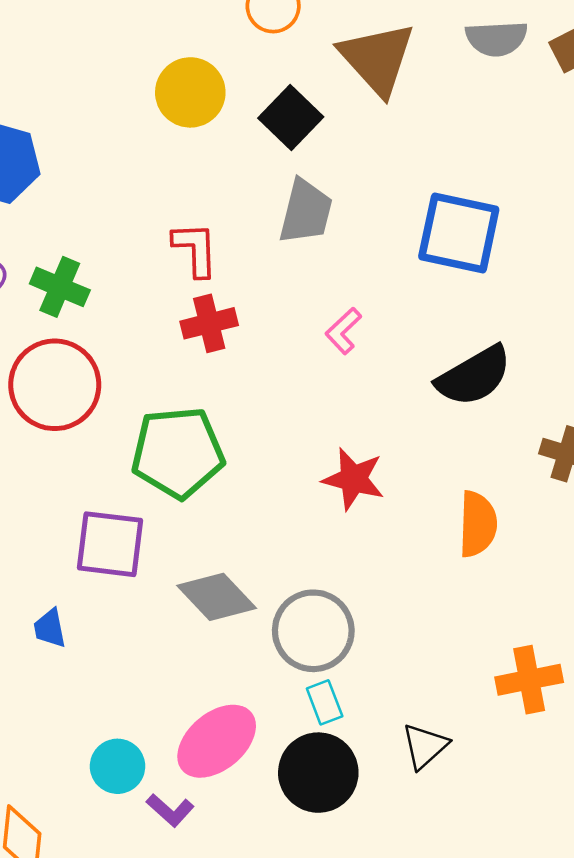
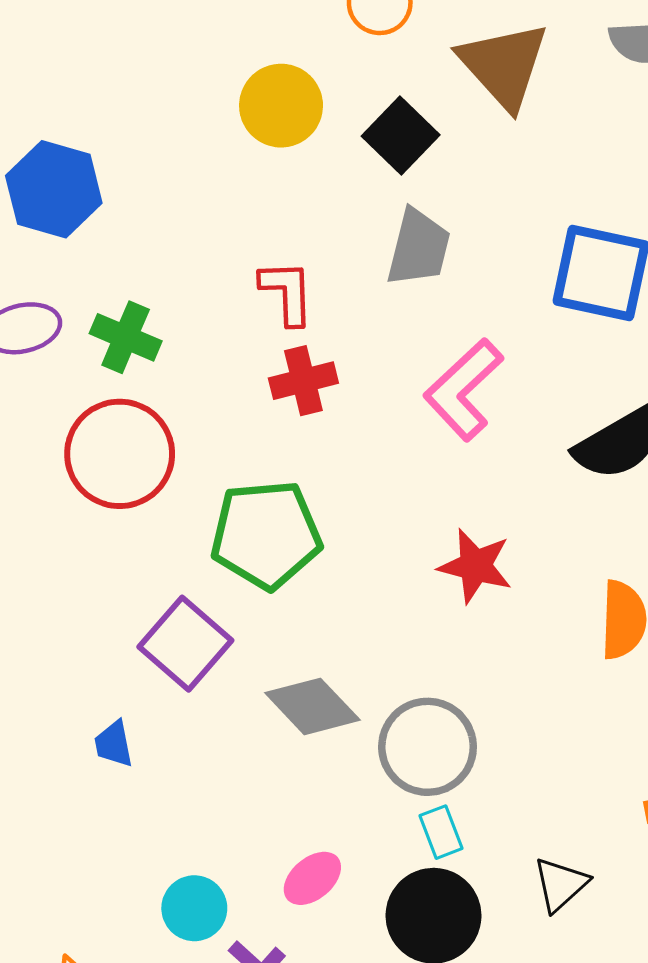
pink L-shape: (343, 331) -> (463, 390), size x1.8
purple square: (110, 544) -> (185, 644), turned 34
pink ellipse: (217, 741) -> (312, 878), size x0.6

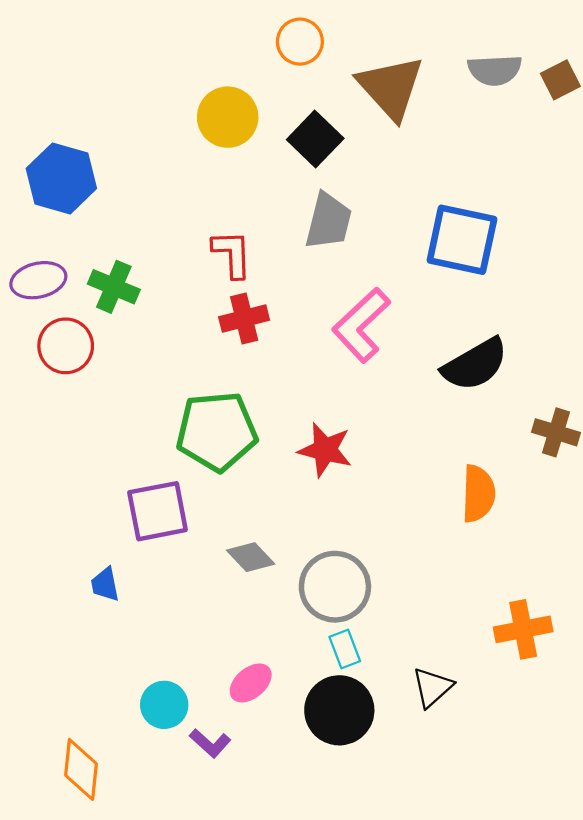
red circle: (120, 454) -> (66, 346), moved, size x0.7
red star: (475, 566) -> (325, 450), moved
purple square: (185, 644) -> (158, 511), turned 38
gray diamond: (312, 706) -> (251, 557), size x0.7

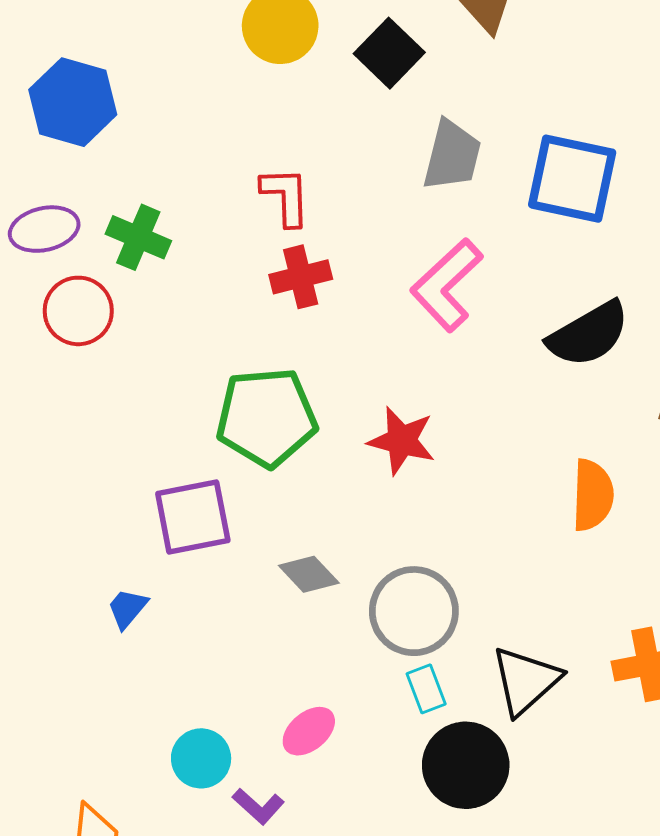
gray trapezoid: (328, 221) -> (452, 155), moved
blue trapezoid: (105, 584) -> (127, 608), turned 51
black triangle: (432, 687) -> (526, 681), moved, size x1.4
black circle: (339, 710) -> (466, 765), moved

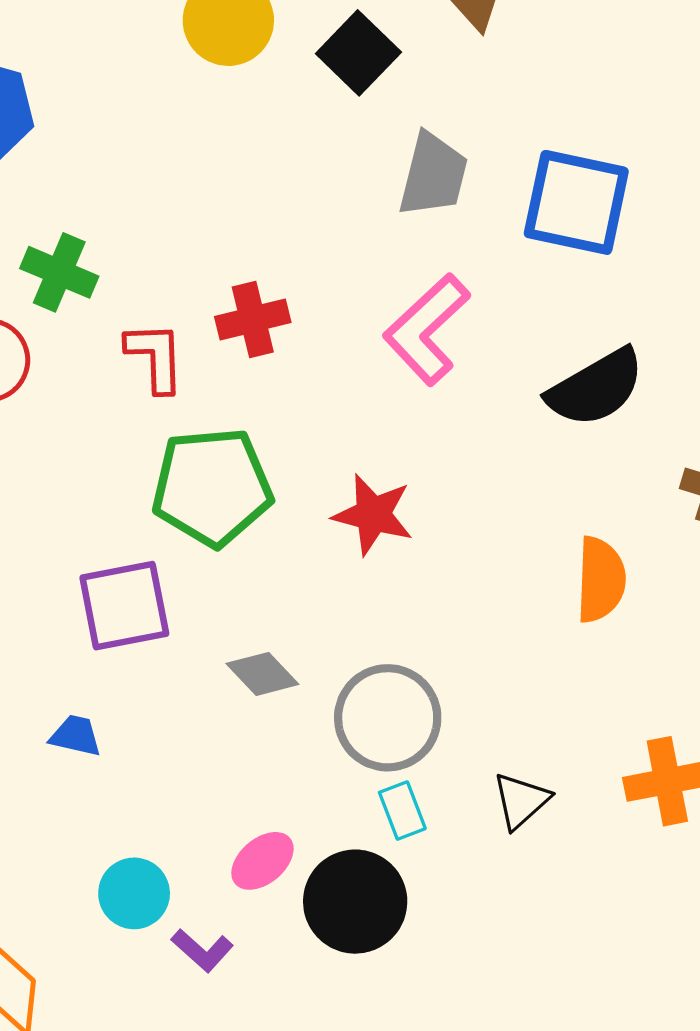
red L-shape: (286, 196) -> (155, 357), moved
blue trapezoid: (127, 608) -> (76, 736), moved, turned 63
black triangle: (526, 681) -> (521, 801), size x0.7
black circle: (466, 765) -> (355, 902), moved

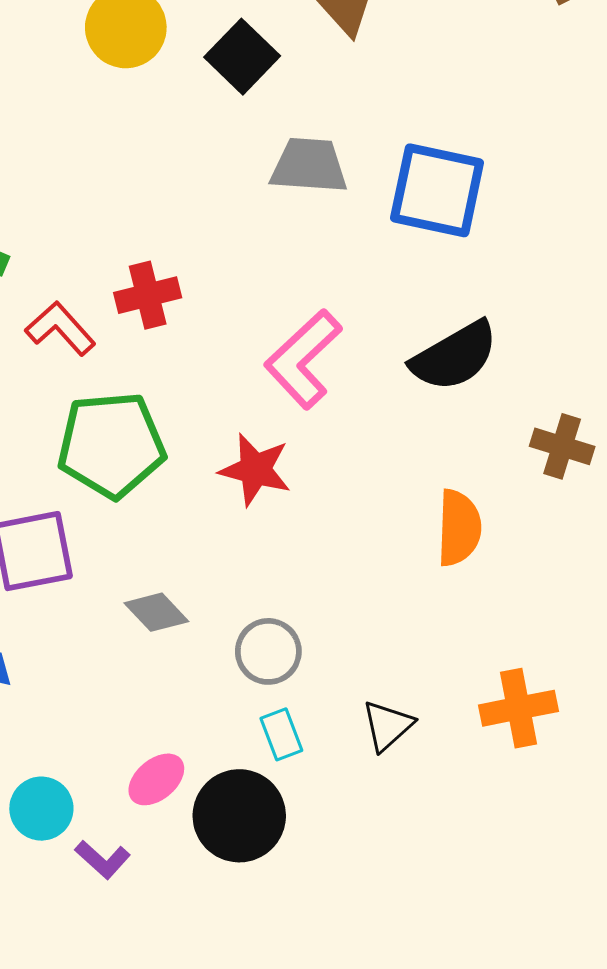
gray trapezoid: (433, 175) -> (309, 166), turned -100
pink L-shape: (427, 329) -> (303, 359), moved
red L-shape: (155, 357) -> (60, 329), turned -40
gray circle: (388, 718) -> (268, 651), size x0.7

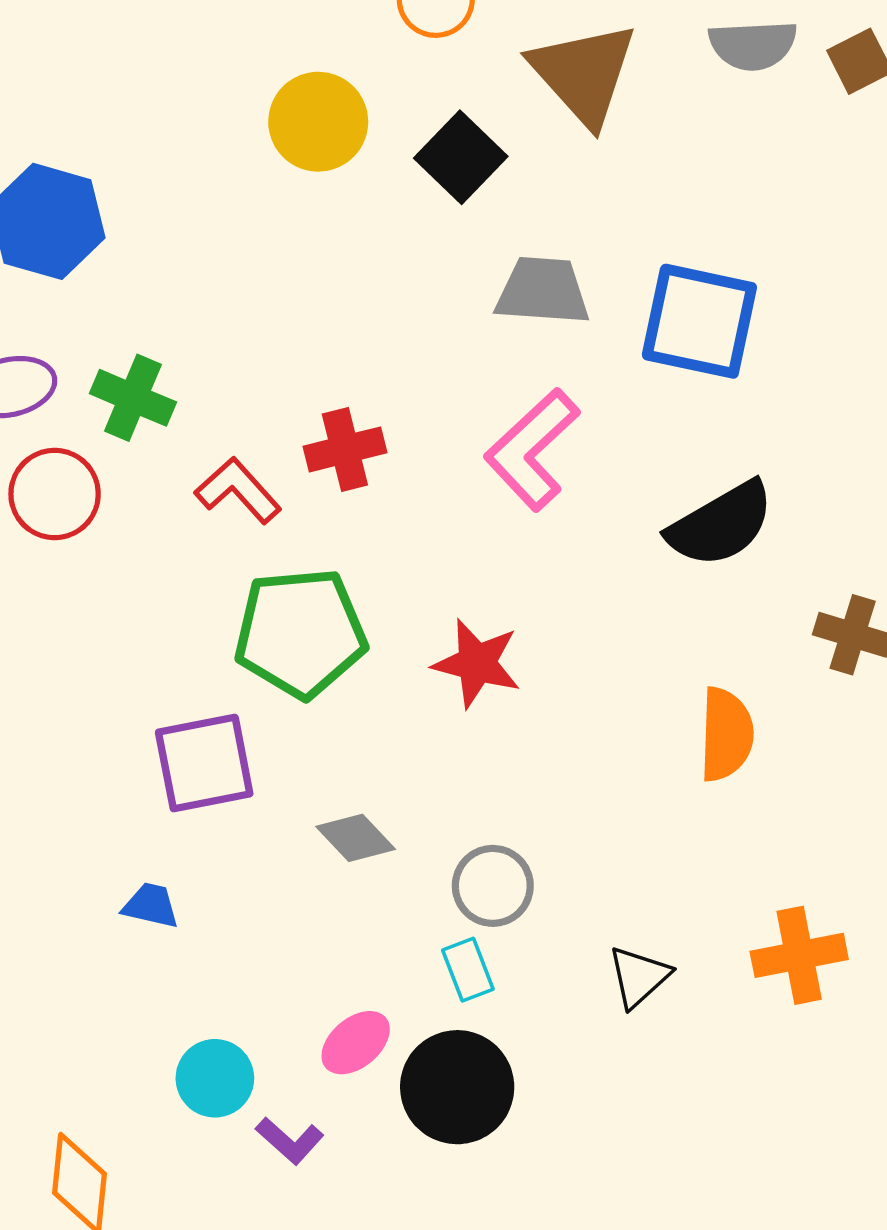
pink L-shape: (303, 359) -> (532, 449), moved
cyan rectangle: (281, 734) -> (468, 970), moved

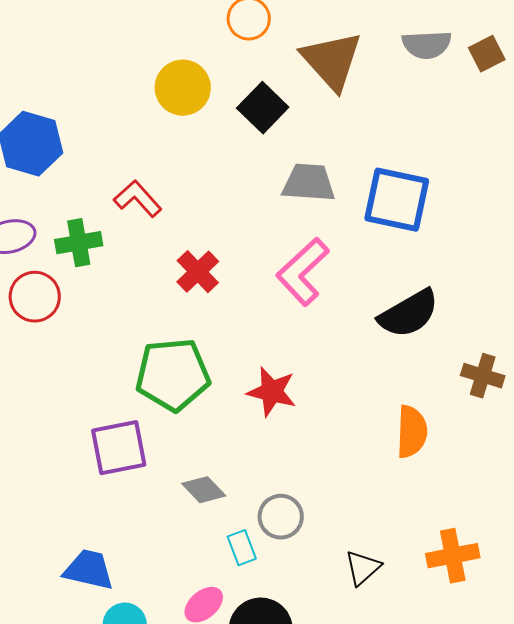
green cross: (133, 398) -> (79, 243), turned -33
red cross: (345, 449) -> (198, 272), turned -30
red L-shape: (238, 490) -> (138, 199), moved
blue trapezoid: (151, 905) -> (89, 570), moved, size x1.6
cyan rectangle: (468, 970) -> (242, 548), moved

